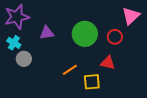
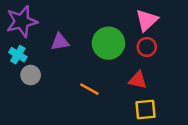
pink triangle: (131, 16) -> (147, 20), moved
orange line: (70, 70) -> (89, 89), turned 63
yellow square: (92, 82) -> (145, 109), moved

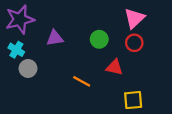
green circle: (108, 43) -> (99, 39), size x0.6
red triangle: (138, 80) -> (114, 67), moved

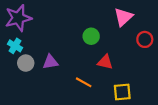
purple triangle: (55, 38) -> (50, 62), moved
red circle: (134, 43) -> (145, 39), moved
orange line: (82, 81) -> (84, 82), moved

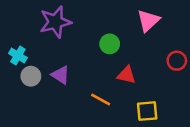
purple star: (18, 18) -> (55, 22), moved
red circle: (145, 39) -> (177, 61), moved
purple triangle: (50, 62) -> (61, 75), turned 42

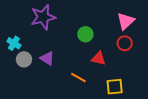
pink triangle: (148, 21) -> (126, 21), moved
red circle: (177, 61) -> (125, 43), moved

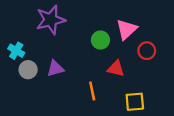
pink triangle: (126, 21) -> (127, 29), moved
purple triangle: (47, 58) -> (55, 68), turned -49
orange line: (78, 78) -> (92, 91), turned 49

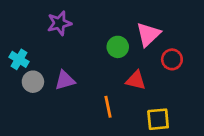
purple star: (51, 20) -> (59, 23), size x0.7

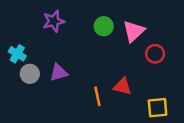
green circle: (118, 47) -> (104, 26), moved
red triangle: (136, 80) -> (122, 86), moved
yellow square: (158, 119) -> (158, 108), moved

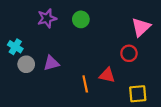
green circle: (104, 26) -> (81, 19), moved
pink triangle: (134, 31) -> (141, 27), moved
red circle: (155, 54) -> (129, 53), moved

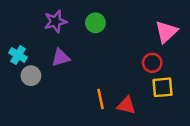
purple triangle: (51, 63) -> (61, 58), moved
red triangle: (107, 75) -> (126, 105), moved
yellow square: (138, 94) -> (163, 87), moved

